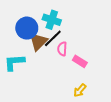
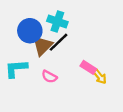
pink semicircle: (62, 49) -> (49, 77), moved, turned -64
yellow arrow: (80, 90) -> (100, 77), moved, turned -80

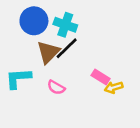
blue circle: (30, 31) -> (34, 21), moved
yellow arrow: (100, 77) -> (114, 87), turned 112

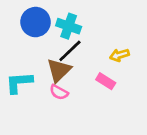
brown triangle: (48, 52) -> (59, 70), moved
yellow arrow: (114, 87) -> (119, 55), moved

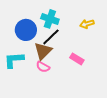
blue circle: (36, 22) -> (26, 30), moved
yellow arrow: (119, 55) -> (87, 24), moved

